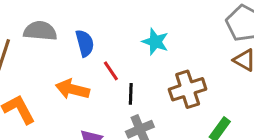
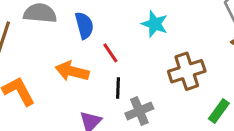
black line: (131, 94) -> (118, 88), moved

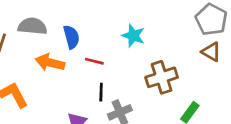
red line: (110, 53) -> (94, 61), turned -42
orange arrow: (72, 71) -> (50, 63), moved

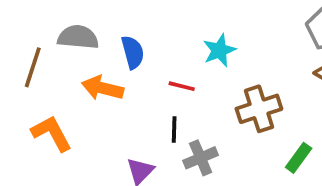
cyan star: (133, 36) -> (219, 50), turned 30
red line: (94, 61) -> (182, 86), moved

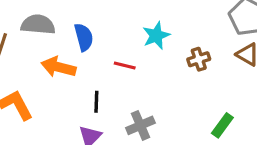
brown cross: (259, 109) -> (199, 59), moved, size x0.6
black line: (174, 130) -> (96, 102), moved

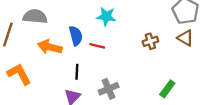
cyan star: (156, 36) -> (106, 16), moved, turned 30
blue semicircle: (84, 37) -> (76, 36), moved

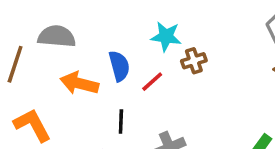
brown cross: (150, 41) -> (194, 61), moved
red line: (97, 46) -> (152, 82), turned -56

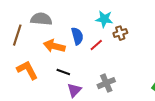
black line: (121, 122) -> (63, 72), moved, turned -72

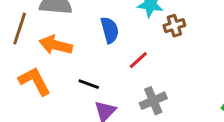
red line: (96, 45) -> (138, 60), moved
orange arrow: (54, 46) -> (56, 45), moved

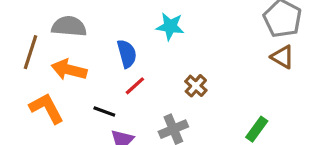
brown cross: (174, 26) -> (196, 86), moved, turned -30
red line: (138, 60) -> (135, 86), moved

